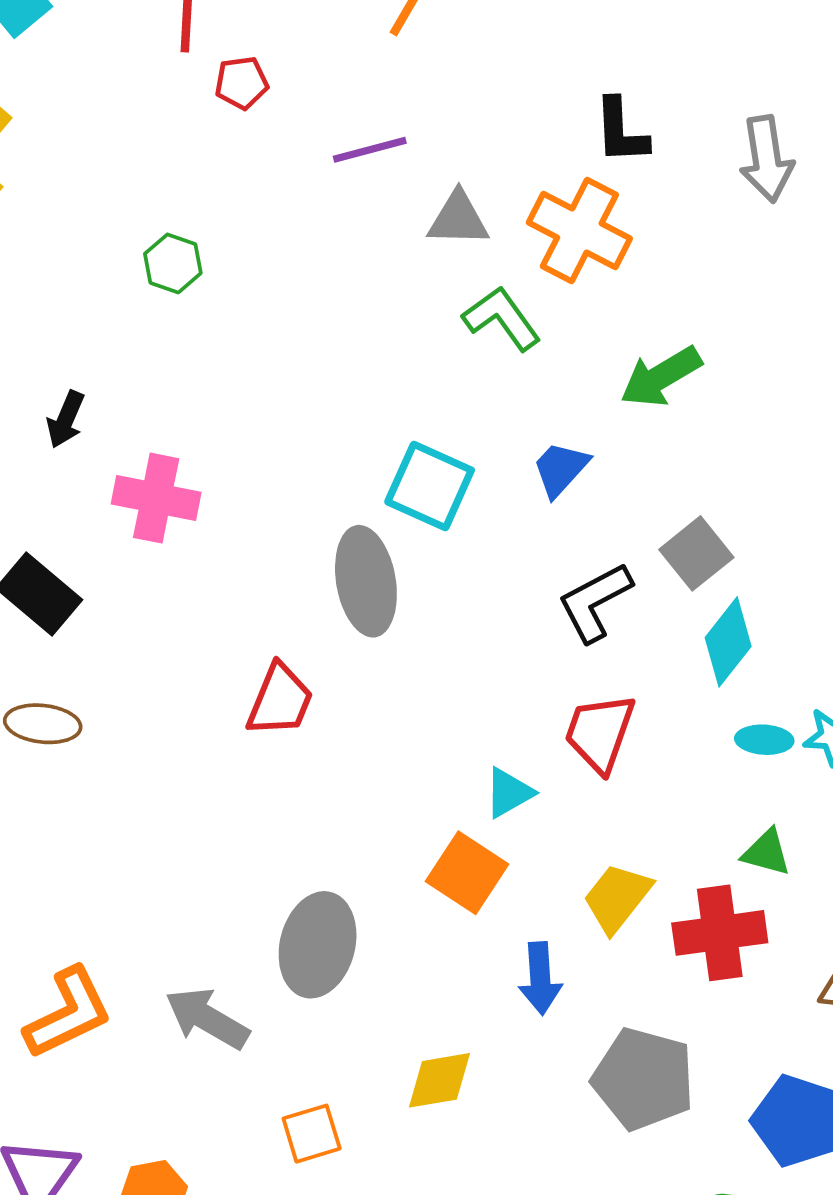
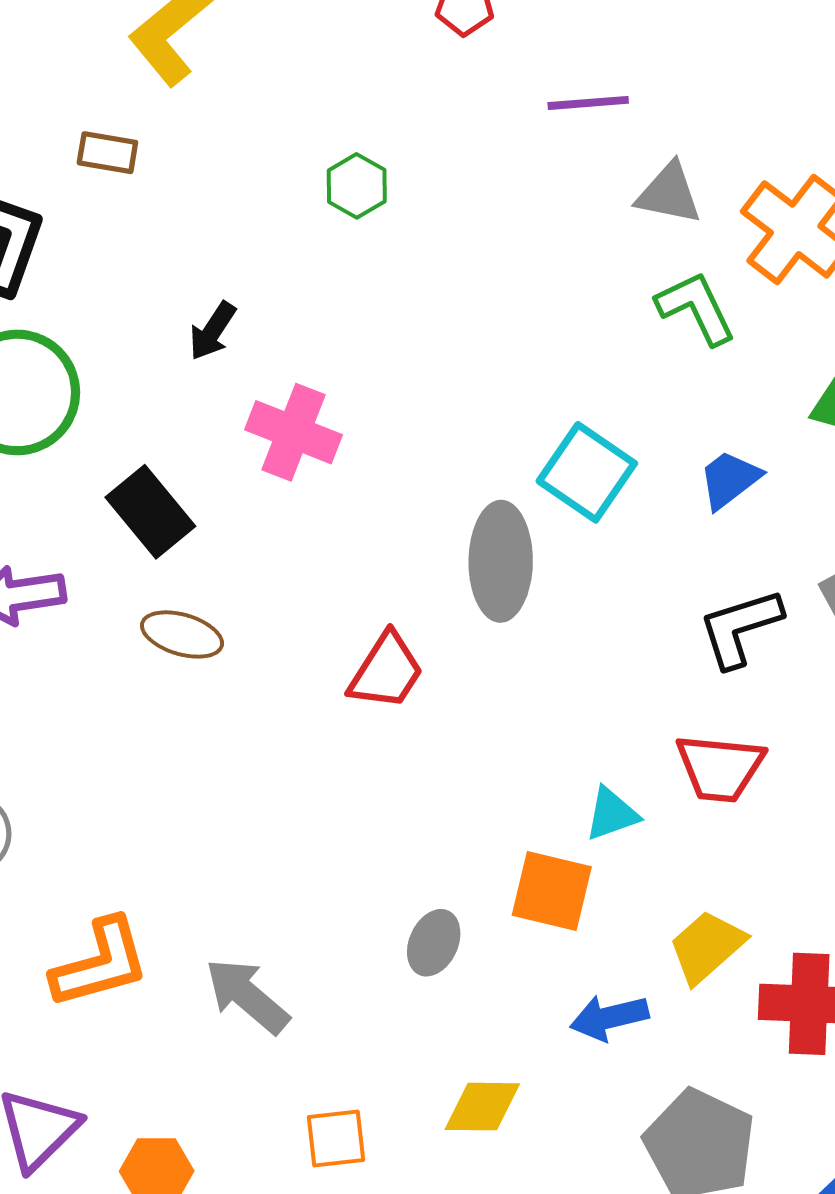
brown ellipse: (43, 724) -> (182, 634), moved
red trapezoid: (600, 733) -> (720, 768), turned -114
orange square: (467, 873) -> (552, 891), turned -30
gray ellipse: (318, 945) -> (434, 943), moved, size x0.6
blue arrow: (540, 978) -> (609, 1017), turned 70

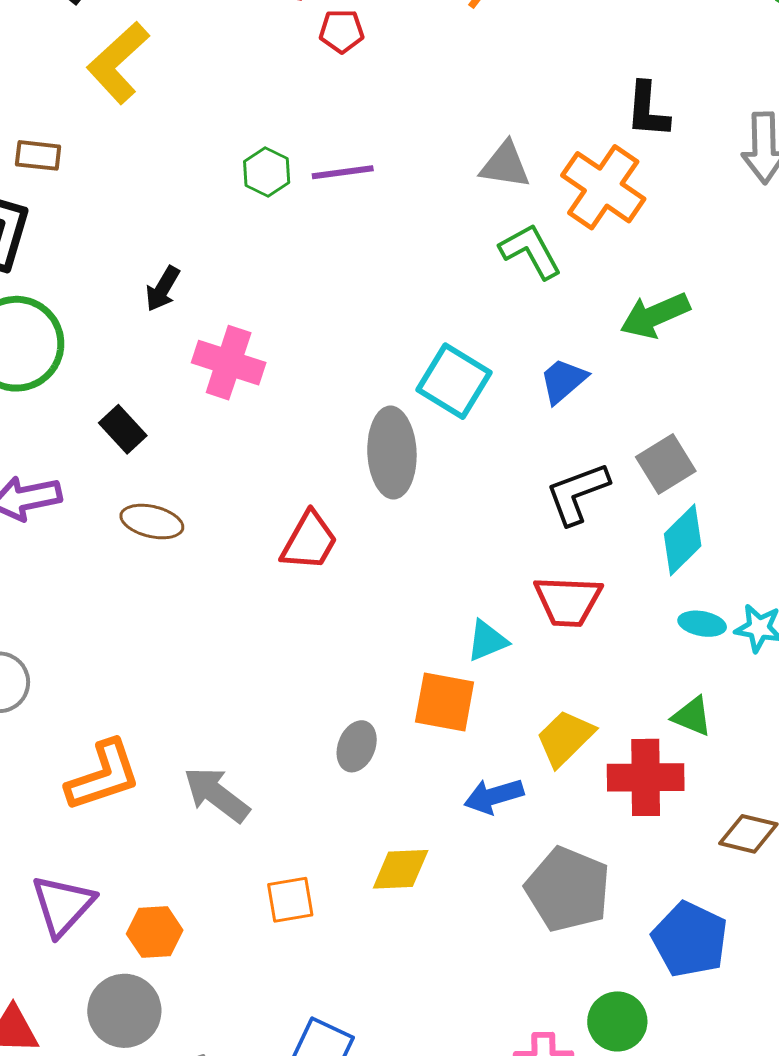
purple line: (588, 103) -> (343, 172), moved
brown rectangle: (107, 153) -> (38, 155), moved
black rectangle: (150, 512) -> (123, 429), size x0.7

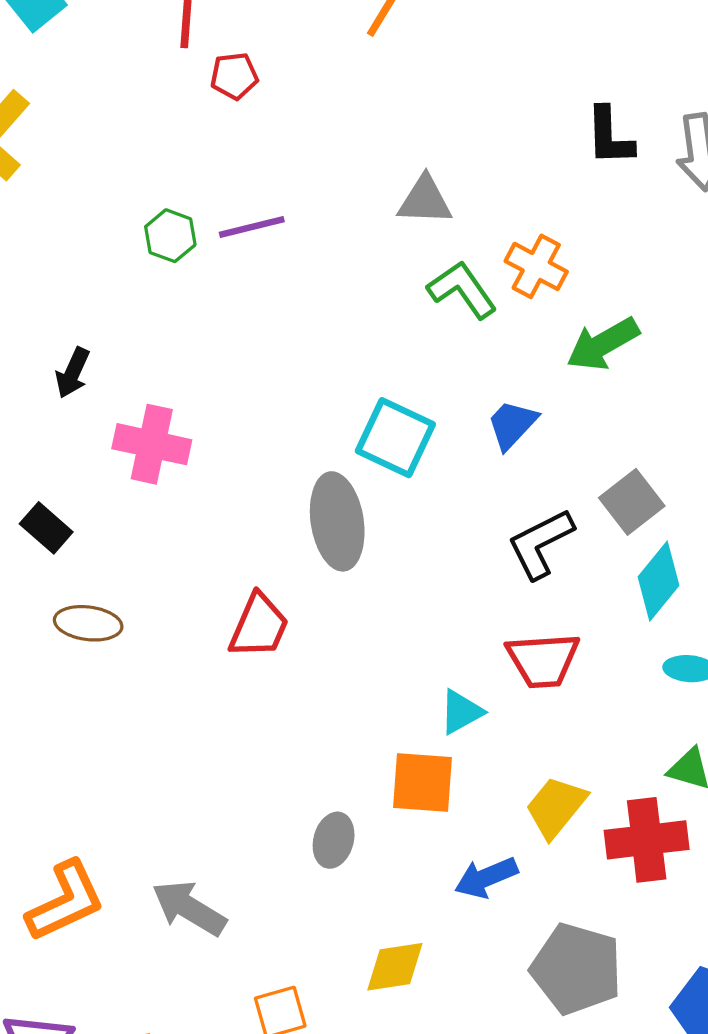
black L-shape: (648, 110) -> (610, 136), moved
orange cross: (603, 187) -> (536, 266), moved, size x0.7

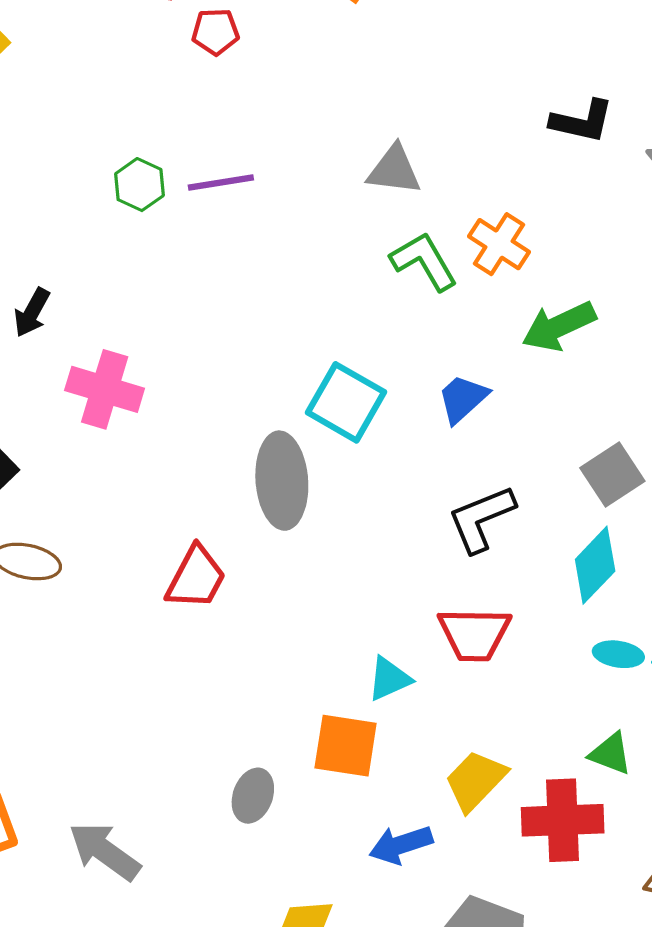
black L-shape: (610, 136) -> (582, 121), turned -80
gray square: (632, 502) -> (612, 475), moved

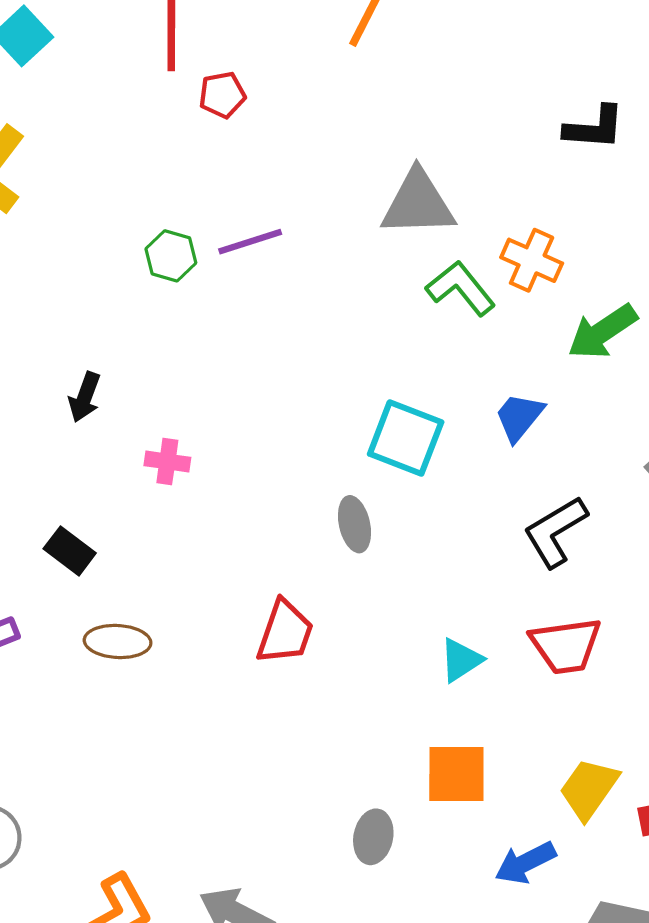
gray triangle: (394, 170) -> (418, 203), size x1.4
pink cross: (105, 389) -> (167, 461), size x0.6
gray ellipse: (282, 481) -> (354, 524), size x0.6
cyan triangle: (389, 679) -> (461, 660), moved

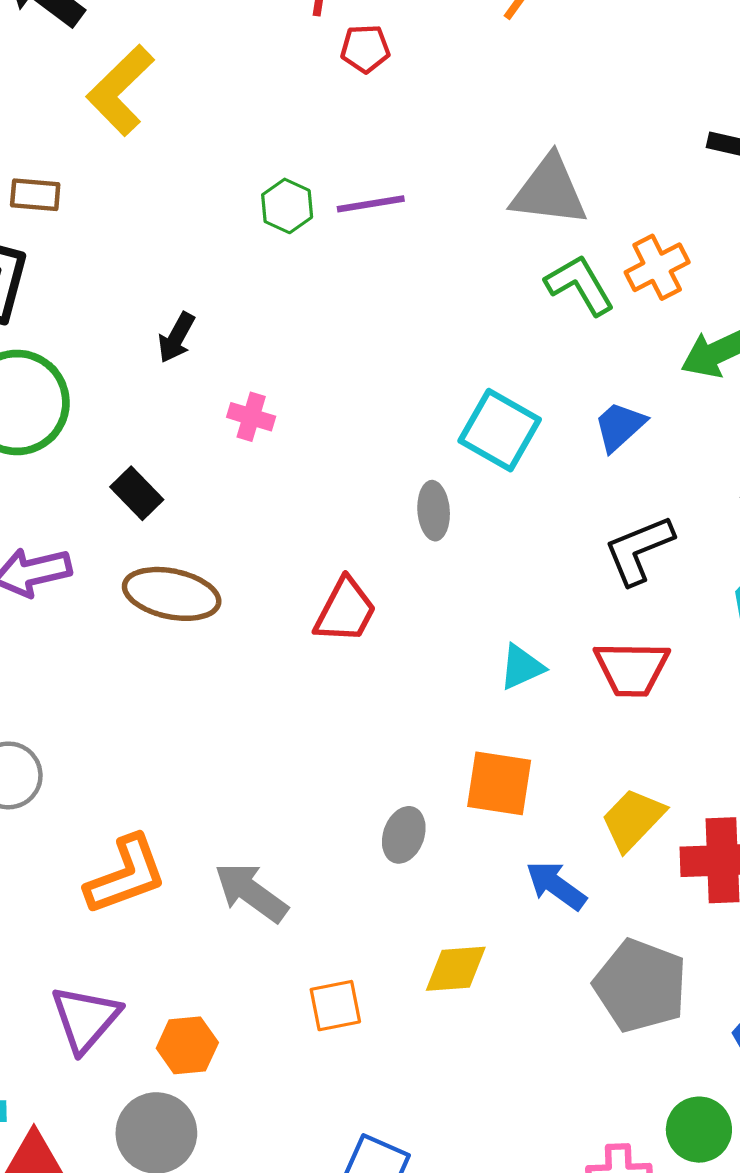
orange cross: (532, 260) -> (657, 267), turned 30
brown ellipse: (118, 642) -> (172, 594), size x1.4
blue arrow: (525, 863) -> (556, 885), turned 54

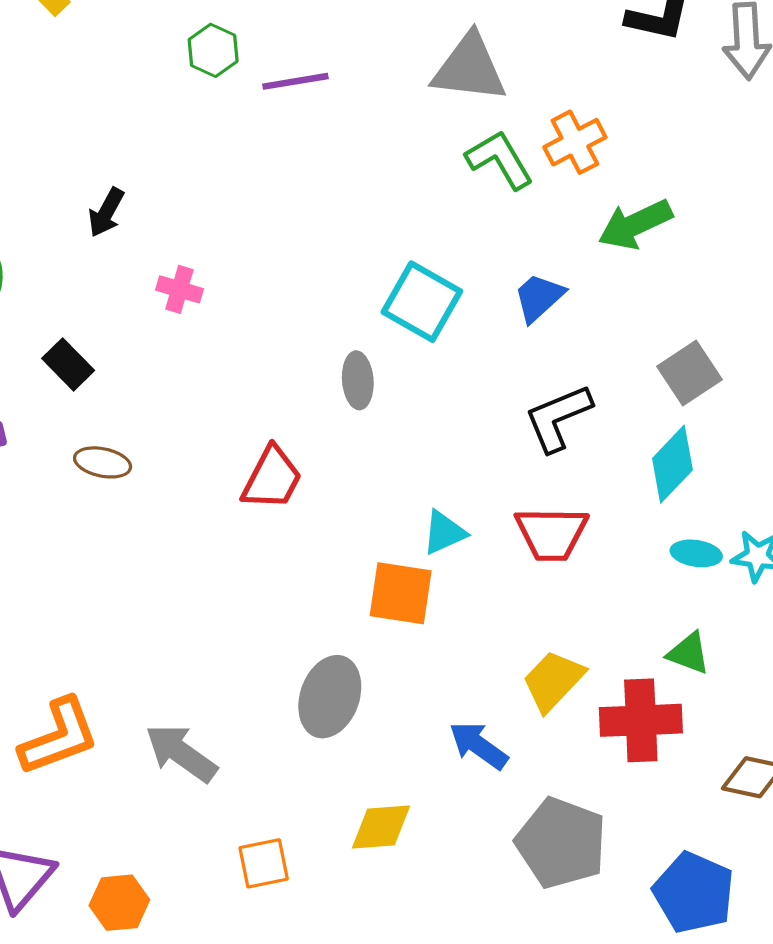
green hexagon: (287, 206) -> (213, 50), moved
brown ellipse: (172, 594) -> (103, 462), size x0.6
orange square: (499, 783) -> (401, 593), moved
gray ellipse: (404, 835) -> (330, 697), size x1.5

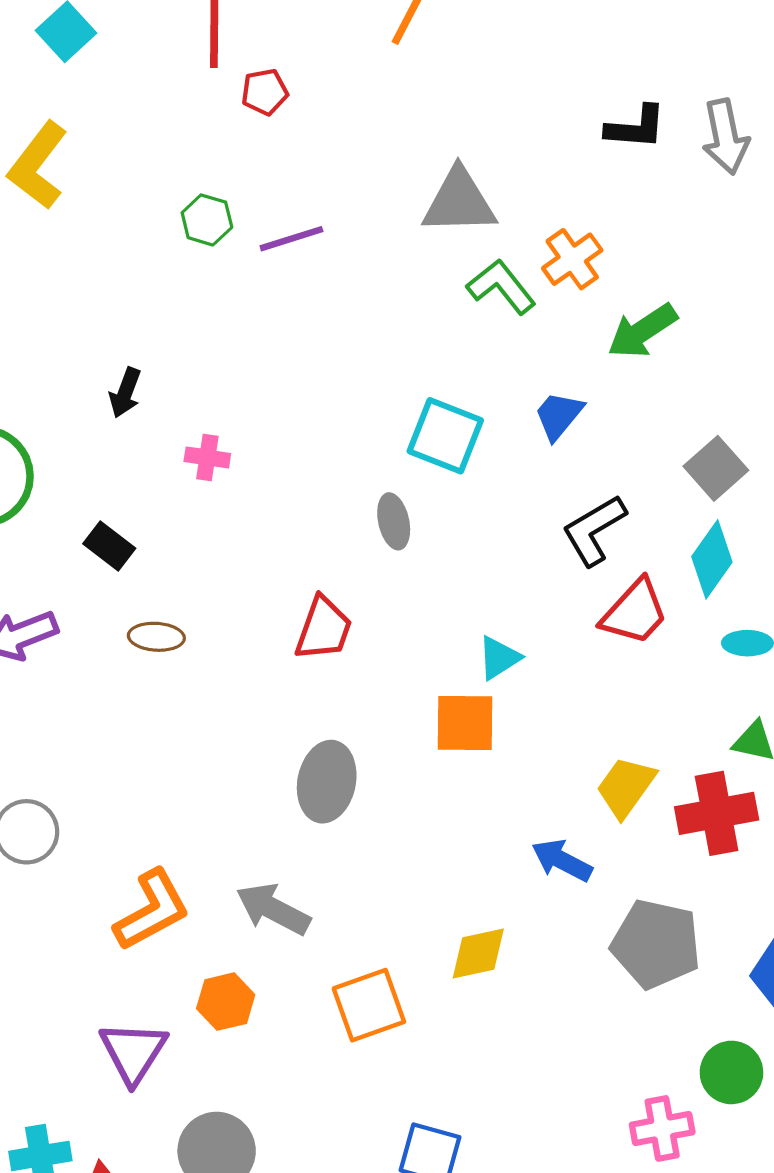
red trapezoid: (552, 534) -> (635, 612), moved, turned -40
gray ellipse: (330, 697) -> (327, 782), moved
orange square: (264, 863) -> (369, 1005), size x1.4
orange hexagon: (119, 903) -> (226, 1002), moved

